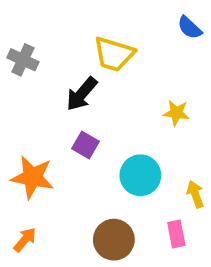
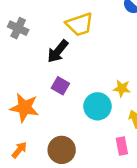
yellow trapezoid: (114, 54) -> (80, 24), turned -36
yellow star: (176, 113) -> (122, 88), moved
brown circle: (114, 240) -> (62, 150), moved

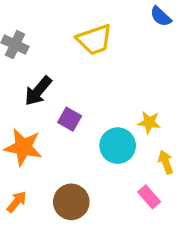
black arrow: (58, 51) -> (38, 91), moved
pink rectangle: (122, 146) -> (149, 197), turned -30

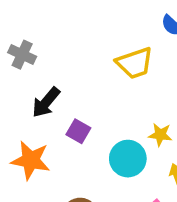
yellow trapezoid: (94, 40) -> (135, 63), moved

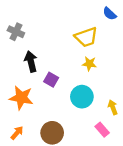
black arrow: (46, 102) -> (31, 62), turned 126
yellow star: (160, 135) -> (89, 64), moved

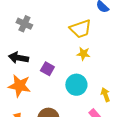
gray cross: (16, 32) -> (24, 24), moved
black arrow: (31, 62) -> (18, 58), moved, turned -66

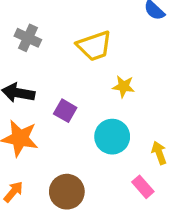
yellow trapezoid: (80, 29) -> (94, 46), moved

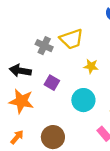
gray cross: (28, 38) -> (44, 46), moved

